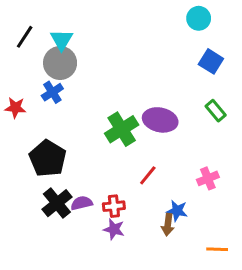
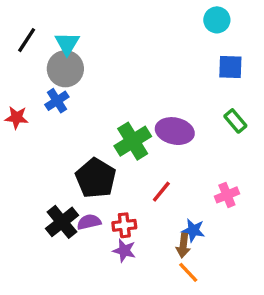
blue square: (211, 61) -> (230, 67), turned -30
black pentagon: (48, 158) -> (96, 178), moved
orange line: (217, 249) -> (188, 272), moved, turned 45

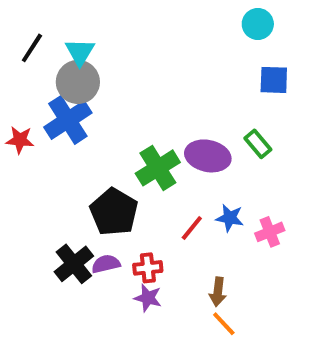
blue cross: (57, 101) -> (68, 120), size x1.6
green rectangle: (235, 121) -> (258, 144), moved
blue star: (193, 230) -> (230, 218), moved

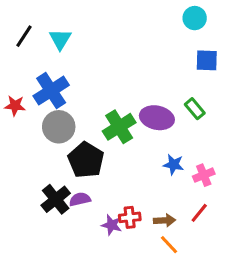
gray circle: (78, 82) -> (59, 127), moved
red line: (192, 228) -> (199, 213), moved
red cross: (148, 268) -> (130, 217), moved
brown arrow: (218, 292) -> (164, 220), turned -100

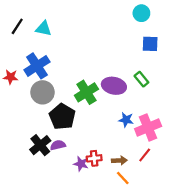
cyan triangle: (60, 39) -> (44, 29), turned -49
pink cross: (204, 175) -> (148, 128), size x1.6

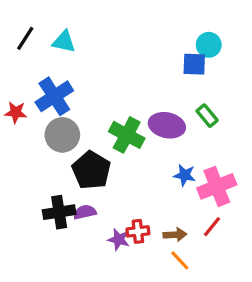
cyan circle: (141, 13) -> (209, 45), moved
blue square: (150, 44) -> (194, 64), moved
green cross: (86, 92) -> (127, 135), turned -30
black cross: (40, 145) -> (59, 212), turned 30

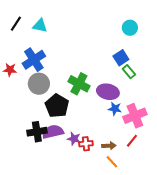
blue square: (194, 64) -> (121, 58), moved, turned -35
purple ellipse: (167, 125) -> (108, 92), moved
purple semicircle: (85, 212) -> (53, 132), size x1.5
purple star: (119, 239) -> (74, 139), moved

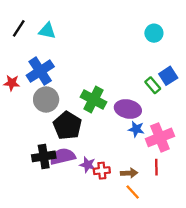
blue square: (121, 58) -> (168, 76), moved
red line: (132, 141) -> (156, 167), turned -40

